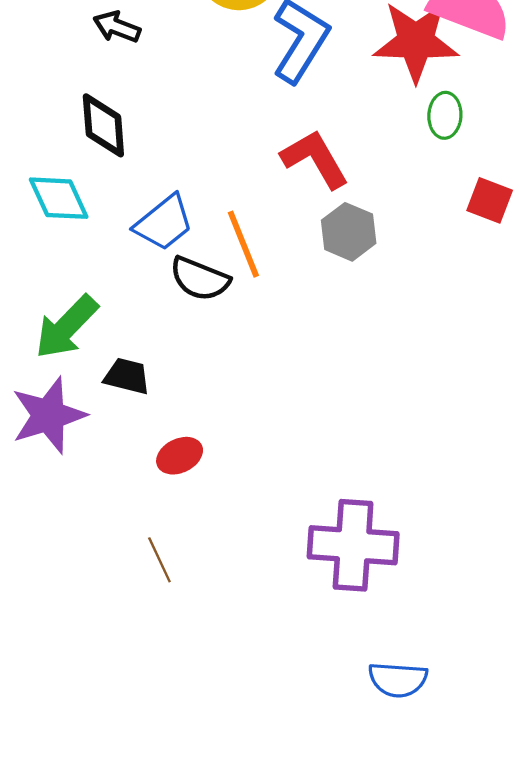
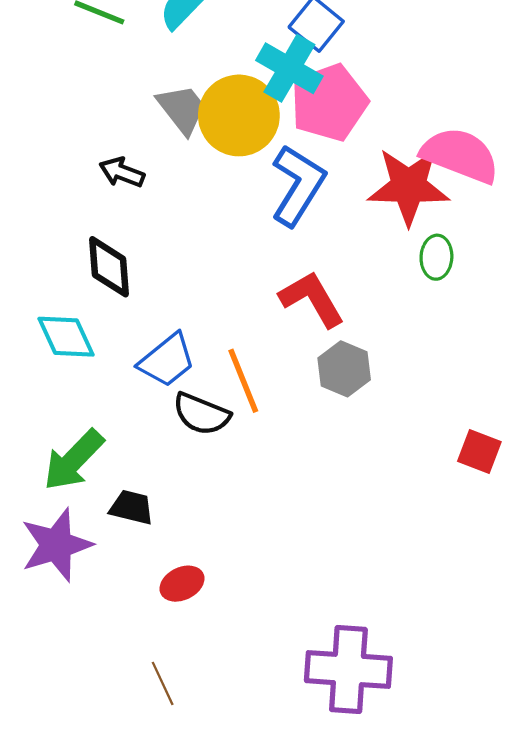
red square: (490, 200) -> (479, 452), moved

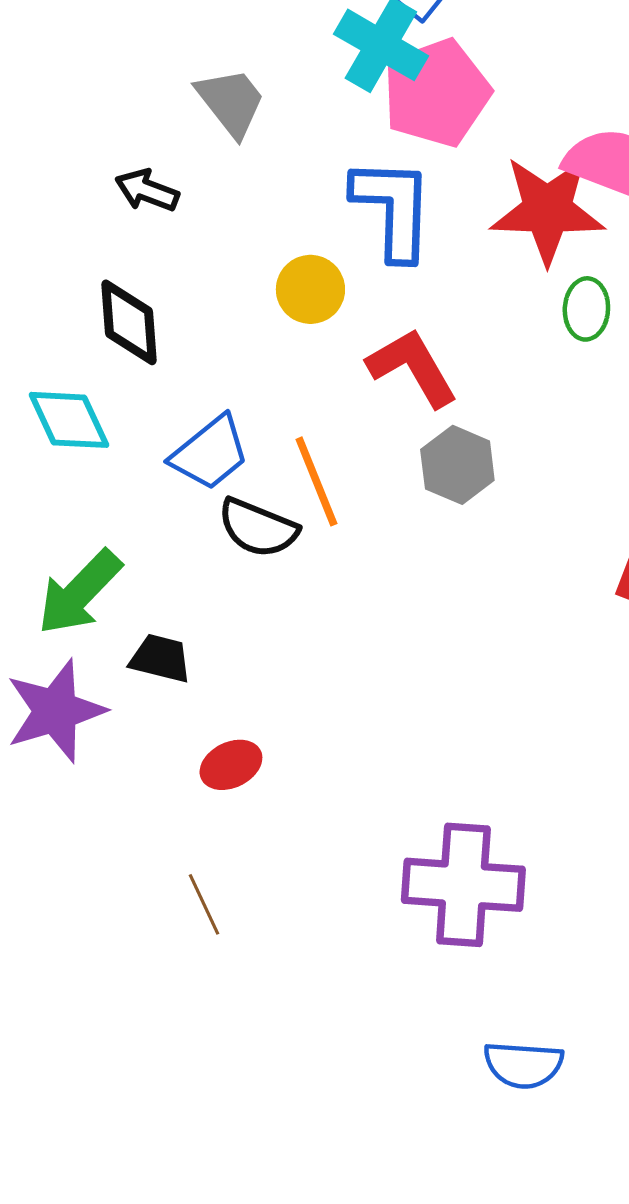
yellow circle: (239, 115) -> (310, 289), moved, size x0.6
blue L-shape: (298, 185) -> (393, 208), turned -30

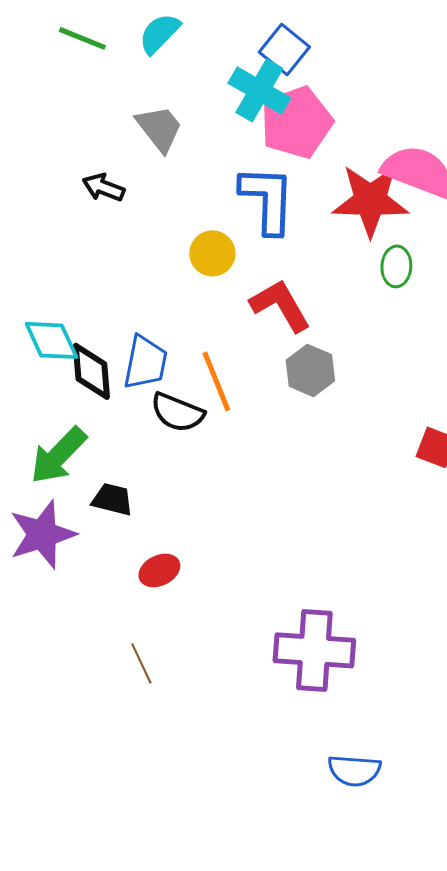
black diamond: (129, 322) -> (91, 371), moved
blue trapezoid: (210, 453) -> (145, 362), turned -40

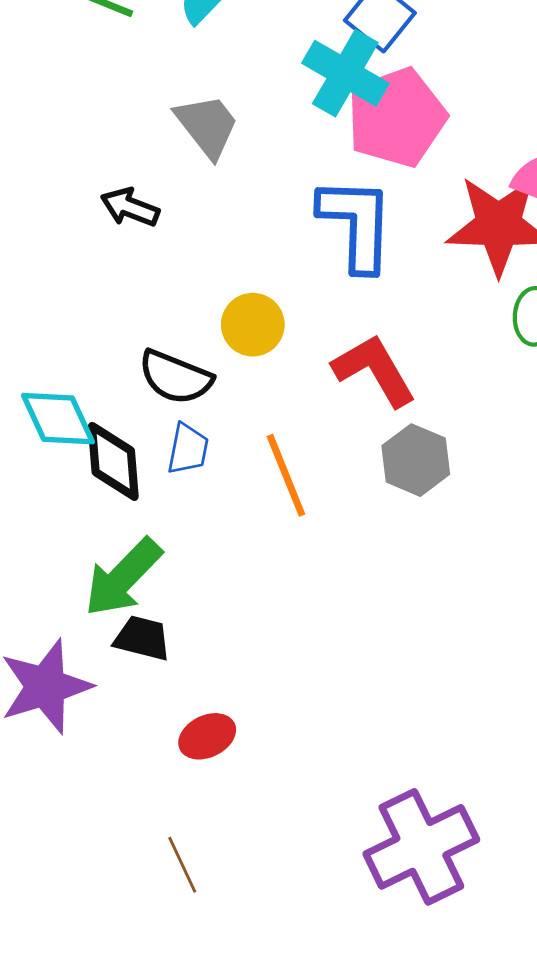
yellow circle: (212, 253) -> (253, 325), moved
blue trapezoid: (145, 362) -> (188, 449), size x0.7
black semicircle: (177, 412) -> (175, 377), moved
green arrow: (58, 455) -> (123, 577), moved
purple cross: (314, 650) -> (421, 847), turned -30

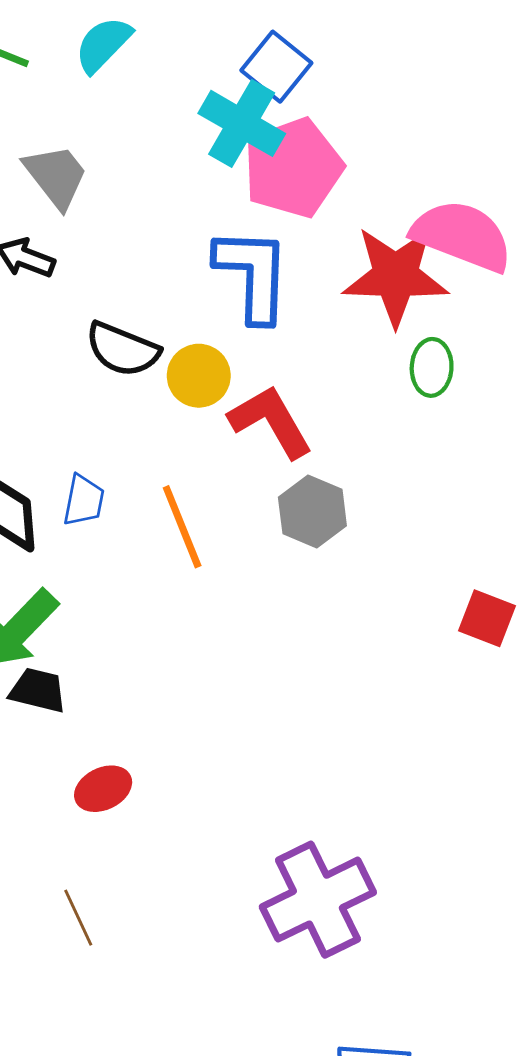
gray trapezoid: (207, 126) -> (56, 176), moved
yellow circle: (253, 325) -> (199, 376), moved
black semicircle: (175, 377) -> (123, 349), moved

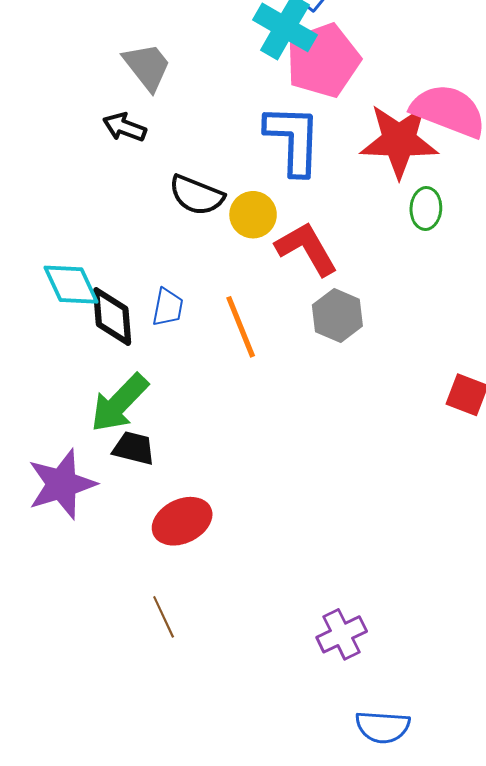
red ellipse: (103, 789) -> (182, 521), size x1.4
purple cross: (318, 900) -> (342, 634), moved, size x0.6

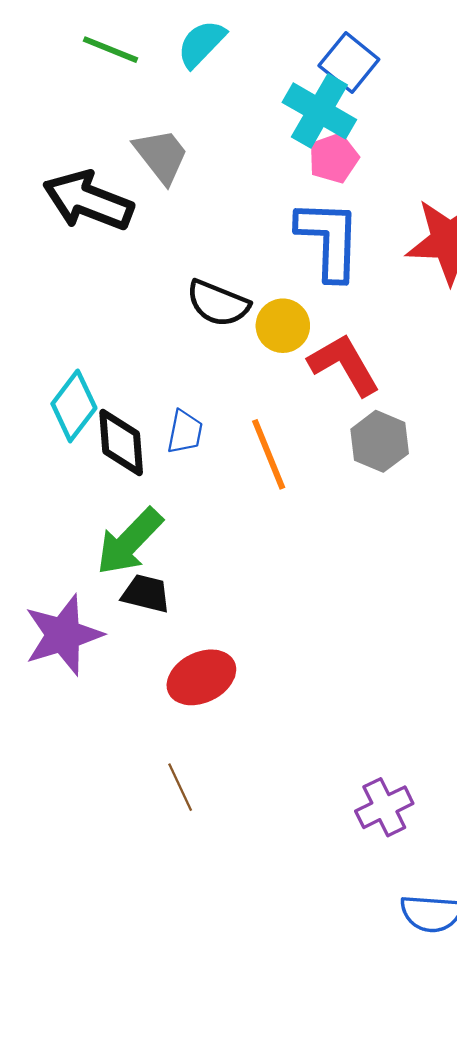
pink pentagon: (323, 60) -> (334, 158), moved, size x0.6
black arrow: (124, 127) -> (88, 201), moved, size x1.8
cyan diamond: (71, 285) -> (74, 406), turned 62

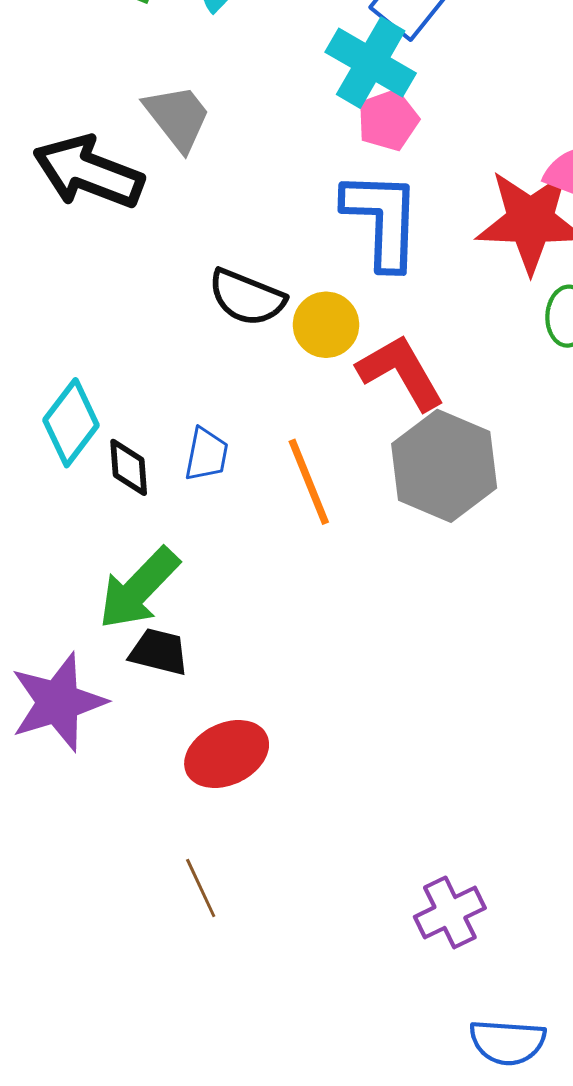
gray hexagon: (380, 441) -> (444, 466), size x1.5
black diamond: (121, 443) -> (129, 467), size x0.7

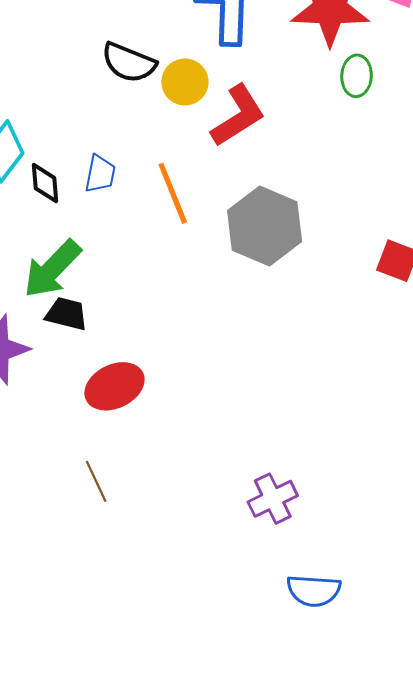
red L-shape: (401, 372) -> (238, 116), turned 88
gray hexagon: (444, 466) -> (265, 226), moved

